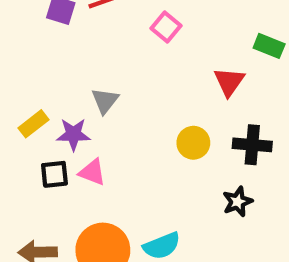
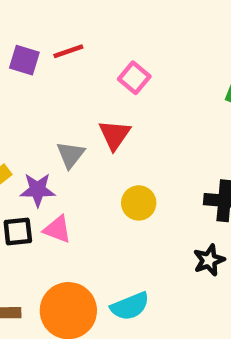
red triangle: (229, 82) -> (115, 135), moved
yellow circle: (193, 143) -> (139, 203), moved

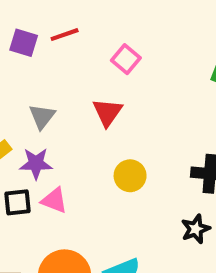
gray triangle: (71, 155) -> (42, 116), moved

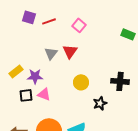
red line: (65, 35) -> (49, 21), moved
gray triangle: (42, 116) -> (51, 53), moved
black star: (196, 229) -> (100, 103), moved

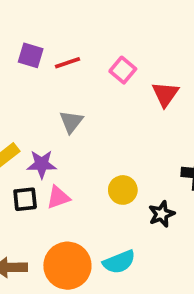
red triangle: (70, 51) -> (165, 94), moved
yellow circle: (81, 82) -> (123, 190), moved
pink triangle: (44, 94) -> (58, 197), turned -40

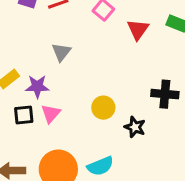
pink triangle: (58, 197) -> (51, 114), turned -30
black star: (162, 214) -> (135, 127), turned -30

